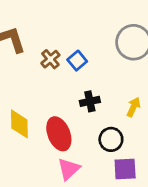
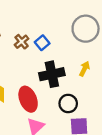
black cross: (90, 101) -> (52, 74), size x1.6
yellow arrow: (134, 107) -> (84, 69), moved

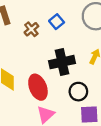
blue square: (42, 43) -> (57, 22), moved

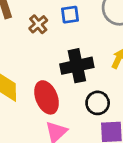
blue square: (57, 22) -> (70, 15), turned 32

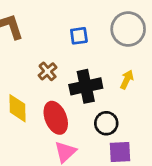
brown cross: (38, 24) -> (48, 71), moved

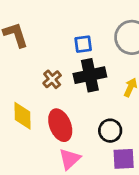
black cross: (86, 86) -> (90, 75), moved

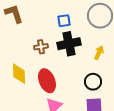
brown cross: (52, 79) -> (41, 47), turned 32
black circle: (110, 131) -> (93, 82), moved

